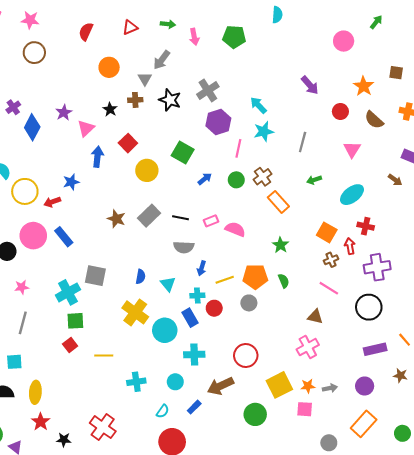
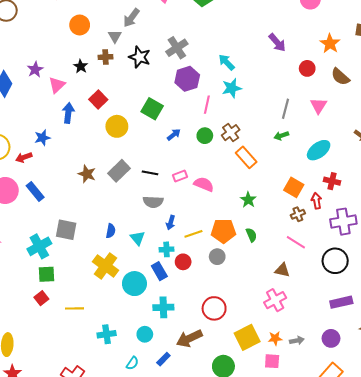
gray line: (303, 142) -> (285, 109), moved

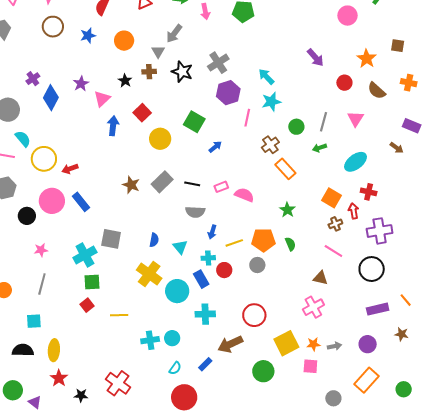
green circle: (205, 136) -> (296, 127), moved
blue star: (42, 138) -> (88, 36), moved
cyan circle: (145, 334) -> (172, 338), moved

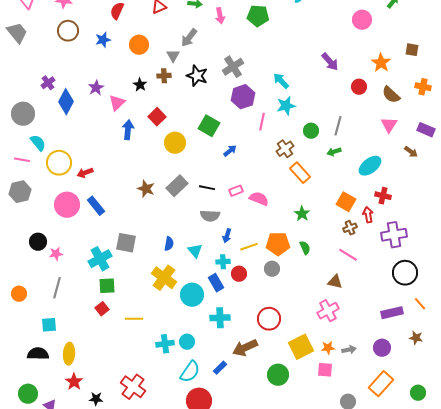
pink triangle: (356, 119) -> (389, 125), moved
black circle: (27, 216) -> (38, 242), moved
black circle: (372, 269) -> (405, 273), moved
cyan semicircle: (175, 368) -> (190, 372), size x1.6

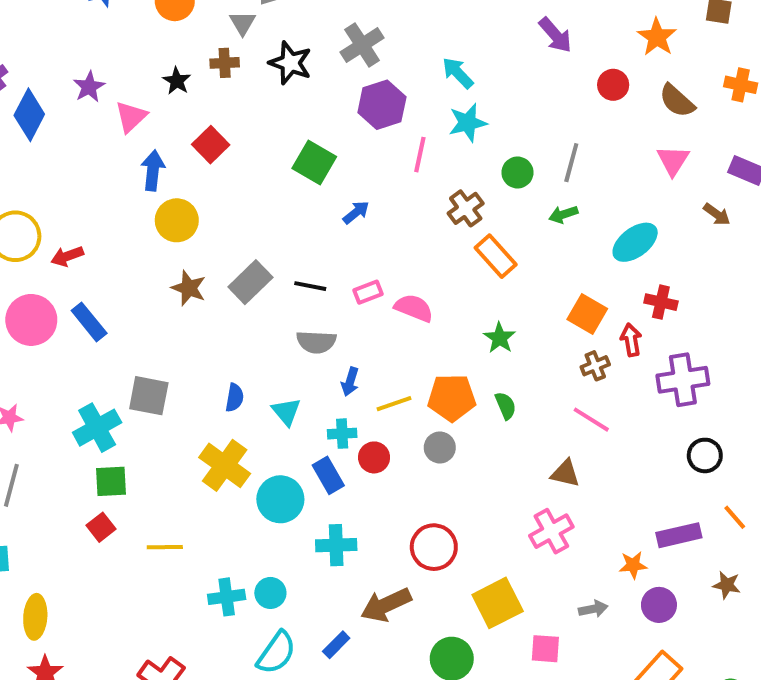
yellow circle: (175, 143) -> (177, 220), moved
black circle: (405, 273) -> (705, 455), size x0.7
orange star: (328, 348) -> (633, 565), moved

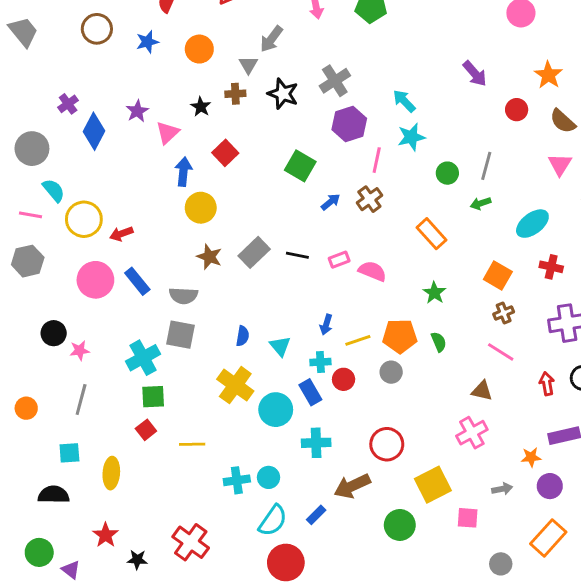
brown cross: (466, 208) -> (369, 199), moved
red arrow: (631, 340) -> (547, 384), moved
gray semicircle: (316, 342) -> (183, 296), moved
yellow ellipse: (35, 617) -> (111, 473), moved

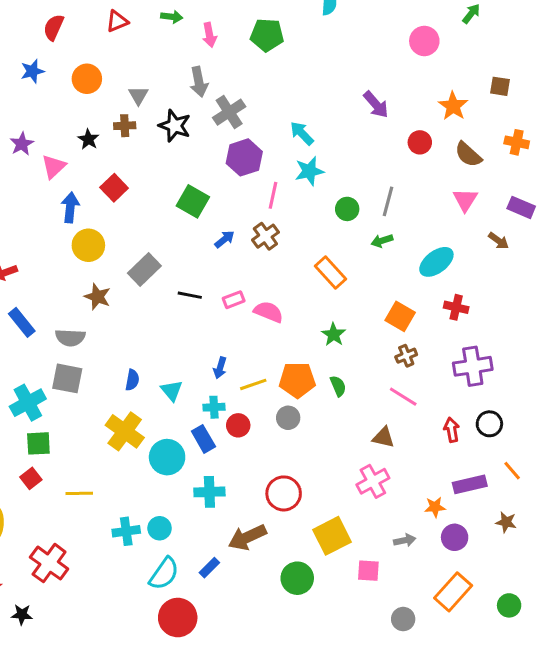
gray arrow: (271, 39) -> (199, 82), moved, turned -48
gray rectangle: (254, 252) -> (144, 269), moved
red cross: (191, 542) -> (49, 563), moved

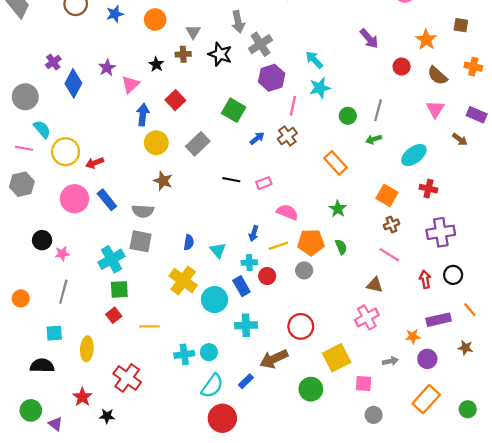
gray rectangle: (144, 269) -> (198, 144), moved
pink semicircle: (268, 312) -> (287, 212), moved
gray circle: (403, 619) -> (374, 415), moved

